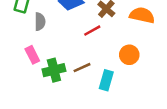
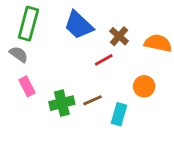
gray semicircle: (40, 22) -> (19, 54), moved, turned -54
pink rectangle: (32, 55) -> (27, 86), moved

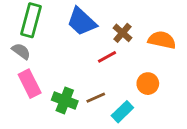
pink rectangle: (27, 86) -> (30, 84), size x1.4
green cross: (62, 103) -> (65, 100), turned 35
cyan rectangle: (119, 114) -> (122, 112), turned 30

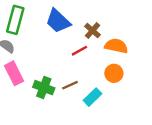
orange semicircle: (162, 40) -> (116, 46), moved

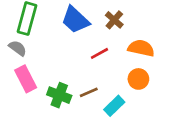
brown cross: (92, 31) -> (114, 20), moved

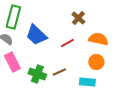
blue trapezoid: (75, 20) -> (36, 35), moved
cyan rectangle: (114, 106) -> (87, 82), moved, turned 49

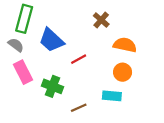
red line: (67, 43) -> (79, 59), moved
brown line: (59, 72) -> (79, 108), moved

